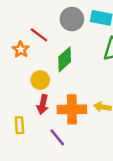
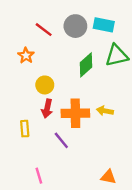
red line: (39, 35) -> (44, 30), moved
green diamond: (65, 59) -> (86, 65), moved

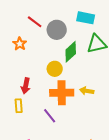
gray circle: (75, 26) -> (57, 30), moved
yellow circle: (45, 85) -> (55, 69), moved
red arrow: (47, 109) -> (26, 86), moved

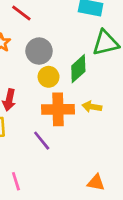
gray circle: (57, 30) -> (39, 51), moved
green diamond: (71, 52) -> (78, 69), moved

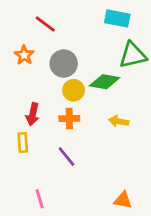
green diamond: (78, 69) -> (105, 82), turned 52
orange cross: (58, 109) -> (69, 118), moved, size x0.6

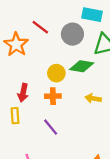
red line: (45, 24) -> (40, 27), moved
orange star: (24, 55) -> (16, 44), size x1.5
gray circle: (64, 64) -> (72, 34), moved

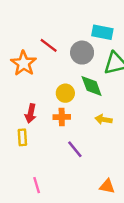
green diamond: (82, 66) -> (92, 86), turned 60
purple line: (51, 127) -> (75, 149), moved

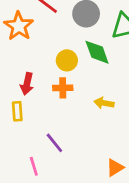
yellow arrow: (104, 119) -> (104, 103), moved
purple line: (75, 149) -> (54, 143), moved
orange triangle: (107, 186) -> (115, 168), turned -42

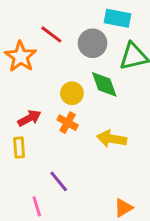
red arrow: (27, 84) -> (29, 118), turned -130
orange cross: (63, 88) -> (68, 123), turned 30
yellow arrow: (104, 103) -> (112, 139), size x1.4

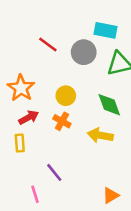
orange star: (21, 56) -> (21, 88), moved
green diamond: (104, 84) -> (109, 105), moved

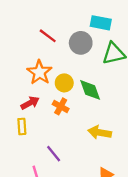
orange star: (21, 88) -> (39, 72), moved
green diamond: (109, 105) -> (90, 90), moved
yellow arrow: (100, 135) -> (100, 132), moved

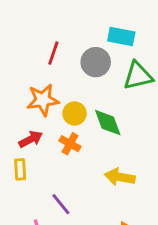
red line: (48, 36) -> (53, 53), turned 72
orange star: (39, 72) -> (43, 100), turned 30

